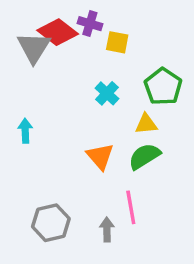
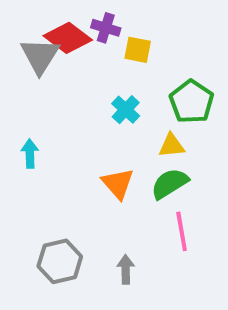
pink line: (131, 207) -> (182, 231), moved

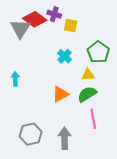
orange triangle: (118, 184) -> (60, 94), turned 42
gray arrow: (126, 269) -> (64, 138), size x1.5

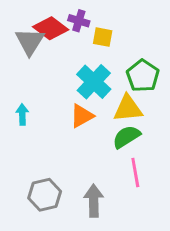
cyan cross: (64, 56) -> (94, 82), size x1.6
yellow triangle: (88, 75) -> (128, 108), size x1.5
orange triangle: (60, 94) -> (82, 116), moved

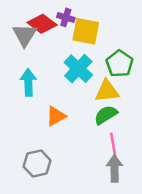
yellow square: (103, 37) -> (86, 31), size x1.6
cyan arrow: (22, 114) -> (28, 82), moved, size x1.5
orange triangle: (82, 116) -> (56, 116), moved
gray arrow: (94, 201) -> (114, 169), moved

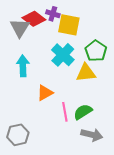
green semicircle: (106, 115) -> (83, 112), moved
pink line: (113, 145) -> (65, 112), moved
gray hexagon: (37, 164) -> (18, 135), moved
gray arrow: (114, 169) -> (92, 135), turned 105

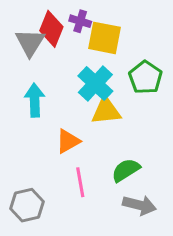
red diamond: (34, 19) -> (51, 29), turned 75
yellow triangle: (86, 73) -> (106, 111), moved
pink line: (65, 112) -> (80, 182), moved

